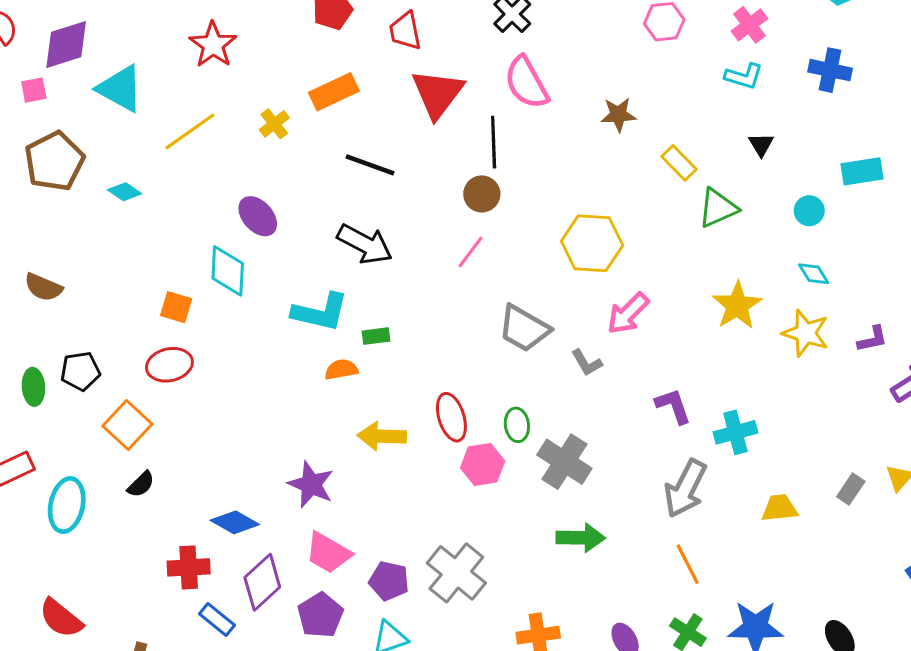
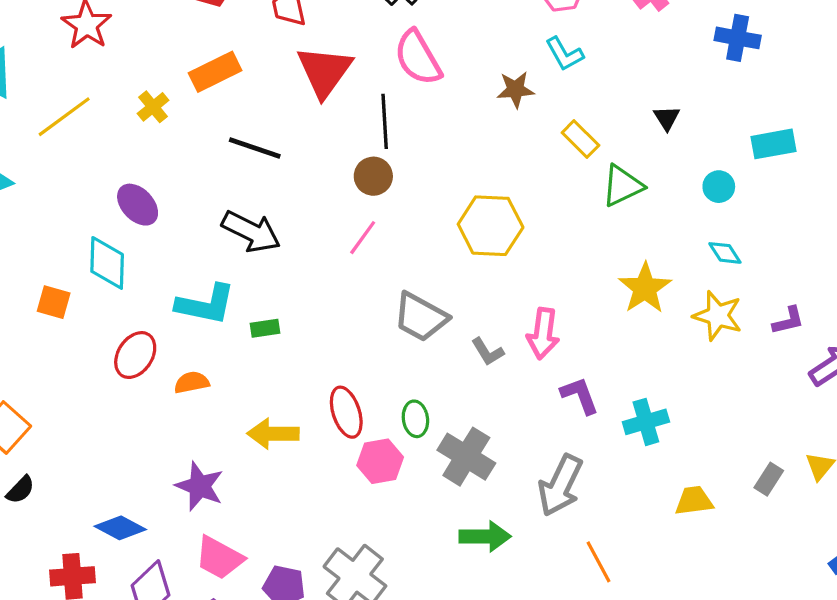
cyan L-shape: (744, 76) -> (564, 54), moved, turned 45
pink arrow: (628, 313) -> (543, 334), moved, turned -36
red ellipse: (169, 365) -> (135, 355), moved, turned -42
orange semicircle: (341, 369) -> (192, 382), moved
gray arrow: (685, 489) -> (560, 485), moved

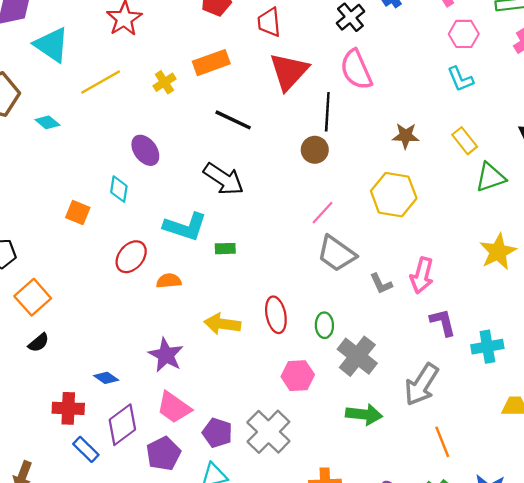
brown star: (515, 90) -> (406, 136), moved
pink line: (363, 238) -> (323, 213), moved
cyan diamond: (107, 263) -> (119, 189), size x0.7
pink hexagon: (380, 461) -> (298, 376), moved
blue diamond: (120, 528) -> (106, 378), size x0.7

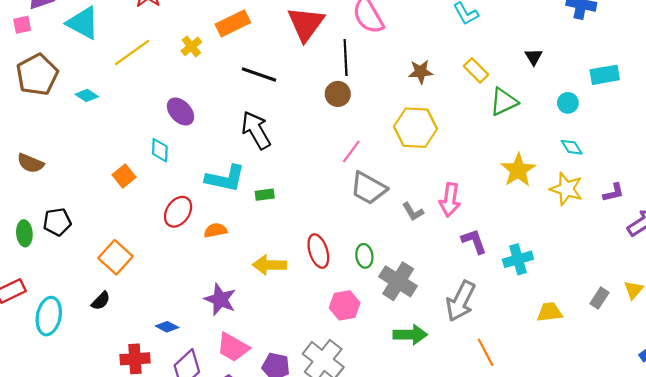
black arrow: (224, 179) -> (256, 130), turned -147
orange square: (78, 212) -> (124, 176), turned 35
orange square: (33, 297) -> (116, 257), moved

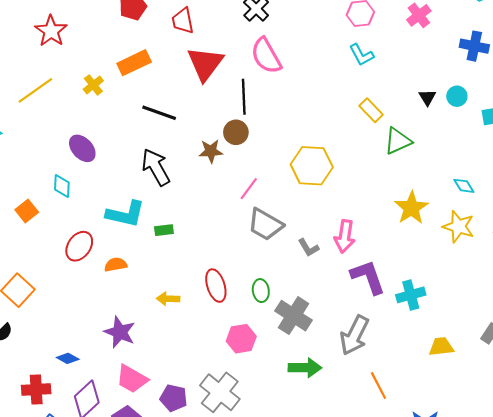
brown star: (421, 72) -> (211, 151), moved
cyan circle: (568, 103) -> (457, 96), moved
purple L-shape: (474, 241) -> (368, 277), size x1.4
yellow arrow: (269, 265) -> (168, 299), size x0.7

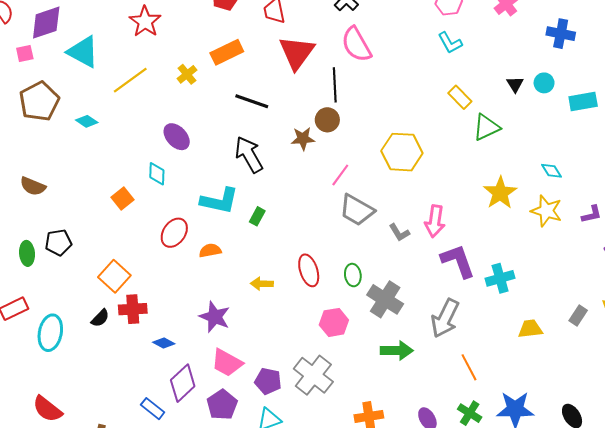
green rectangle: (164, 230) -> (257, 216), turned -54
red cross: (36, 389) -> (133, 309), moved

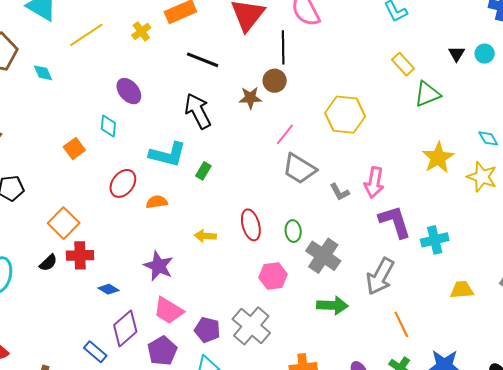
cyan diamond: (87, 121) -> (43, 73), turned 30

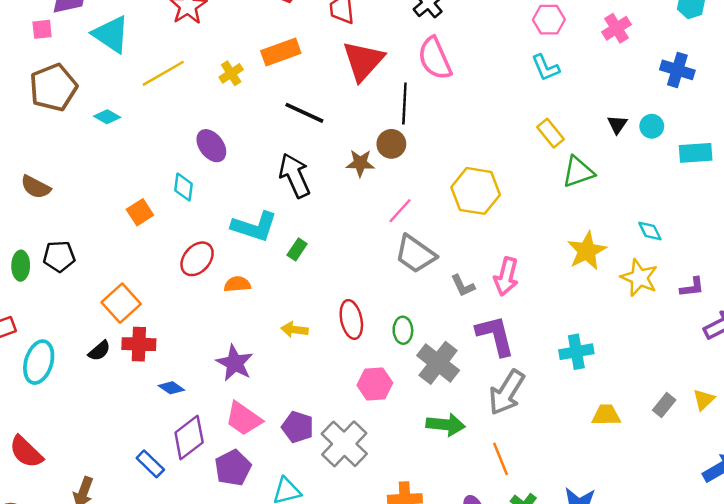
cyan diamond: (43, 73) -> (107, 117), turned -40
purple L-shape: (395, 222) -> (495, 336), moved
orange line: (401, 324) -> (501, 459), moved
purple pentagon: (207, 330) -> (298, 427), moved

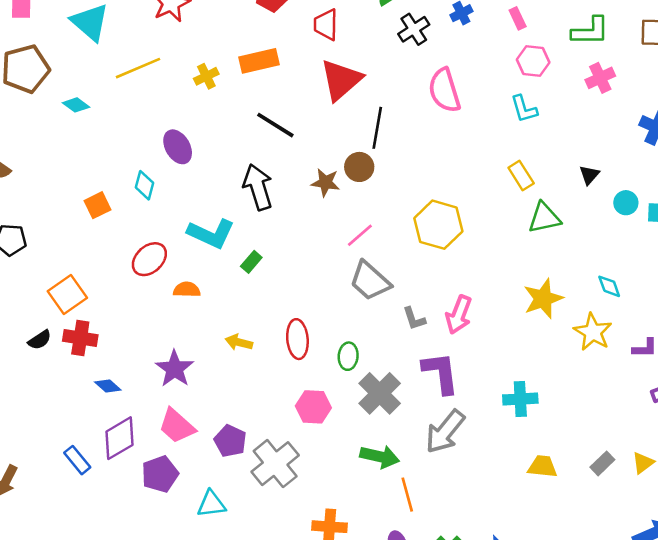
pink semicircle: (435, 58) -> (444, 90), moved
cyan circle: (652, 126) -> (626, 203), moved
orange line: (501, 459) -> (407, 495), moved

